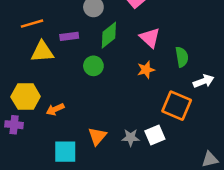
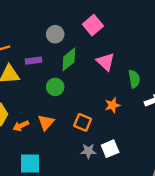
orange star: (146, 70) -> (112, 105), moved
orange square: (177, 106) -> (83, 122), moved, size x0.7
orange triangle: (97, 136) -> (46, 122), moved

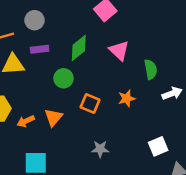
gray circle: (55, 34) -> (35, 20), moved
orange square: (83, 122) -> (90, 104), moved
white square: (110, 149) -> (158, 146), moved

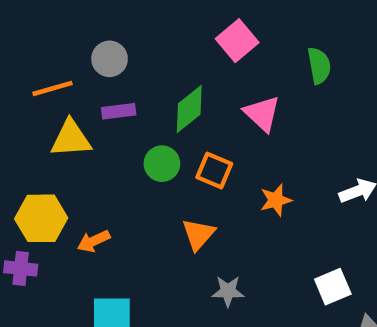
green semicircle: (151, 69) -> (319, 66), moved
orange square: (90, 104) -> (214, 170), moved
orange triangle: (53, 117) -> (198, 234), moved

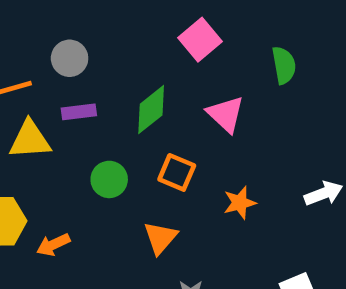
green circle: (162, 164) -> (109, 179), moved

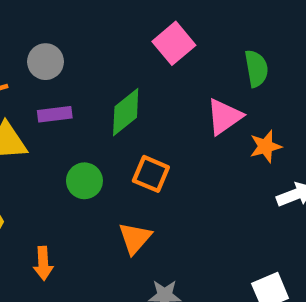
pink triangle: (226, 114) -> (224, 117), moved, turned 42
orange star: (240, 203) -> (266, 146), moved
orange arrow: (53, 245) -> (43, 263), moved, turned -68

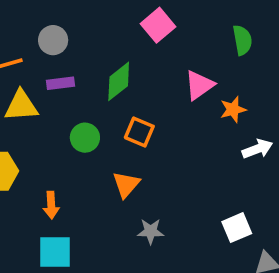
green semicircle: (256, 68) -> (242, 40), moved

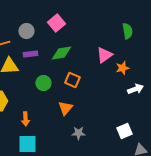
pink square: (158, 25) -> (56, 23), moved
green diamond: (119, 81) -> (61, 53), turned 30

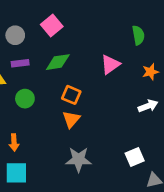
orange star: (122, 68) -> (150, 72), moved
green circle: (43, 83) -> (25, 99), moved
orange triangle: (65, 108) -> (71, 119), moved
gray star: (78, 133) -> (79, 160), size x1.5

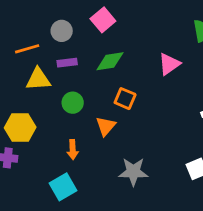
orange triangle: (71, 119) -> (106, 126), moved
orange arrow: (14, 142) -> (73, 150), moved
cyan square: (16, 173) -> (63, 187), turned -30

